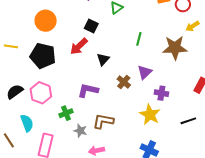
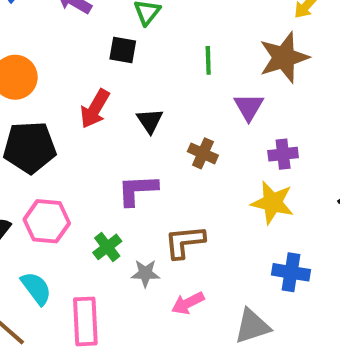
black square: (91, 26) -> (123, 50), moved
purple triangle: (145, 72) -> (249, 107), moved

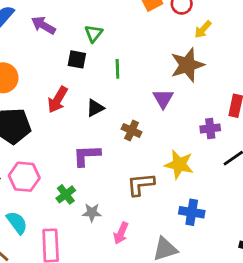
green line: (208, 60) -> (117, 69), moved
black triangle: (150, 121) -> (95, 108), turned 36
purple cross: (283, 154) -> (210, 128), moved
brown L-shape: (185, 242) -> (141, 184), moved
pink arrow: (188, 303) -> (121, 233), turned -40

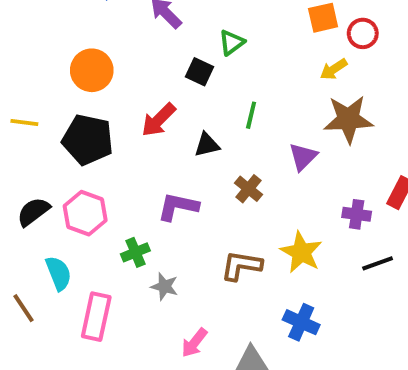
yellow arrow: (203, 29) -> (334, 69), moved
green line: (117, 69) -> (251, 115), moved
pink arrow: (121, 233) -> (194, 343), moved

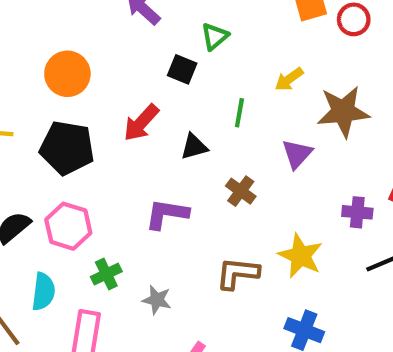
yellow arrow: (334, 69) -> (289, 79), moved
green cross: (135, 252) -> (106, 274), moved
cyan semicircle: (59, 273) -> (43, 292), turned 32

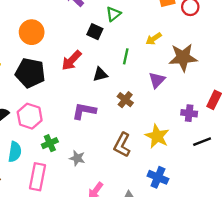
brown L-shape: (238, 273) -> (122, 145), turned -70

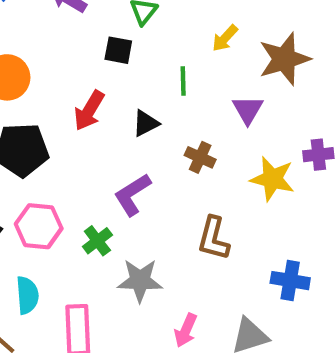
purple L-shape: (84, 111) -> (132, 195), turned -30
yellow star: (157, 136) -> (272, 179), moved
green cross: (50, 143) -> (97, 241), moved
gray star: (77, 158) -> (140, 280), size x1.5

